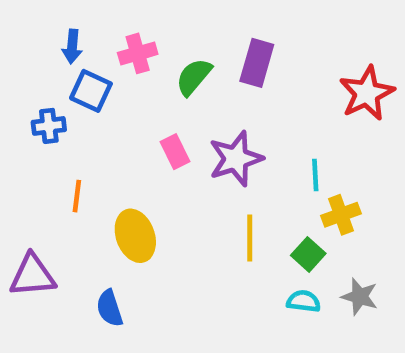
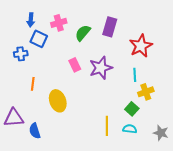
red star: (367, 93) -> (141, 46), moved
yellow line: (250, 238) -> (107, 126), moved
gray star: (360, 297) -> (161, 133), moved
blue semicircle: (110, 308) -> (35, 131), moved

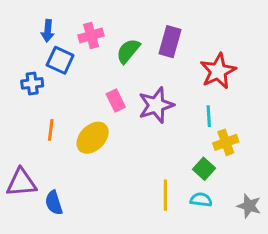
yellow ellipse: (58, 101) -> (93, 138), moved, turned 65

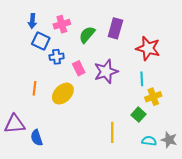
red star: (218, 71) -> (148, 48), turned -30
blue cross: (32, 83) -> (57, 57), moved
cyan semicircle: (201, 200) -> (149, 141), moved

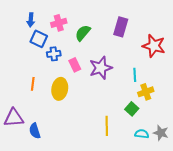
purple rectangle: (115, 28) -> (121, 27), moved
red star: (148, 48) -> (154, 46), moved
yellow ellipse: (63, 94) -> (60, 89), turned -35

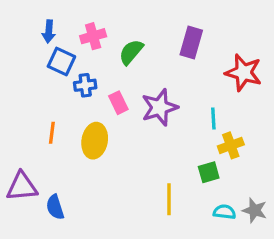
green square: (132, 109) -> (209, 172), turned 32

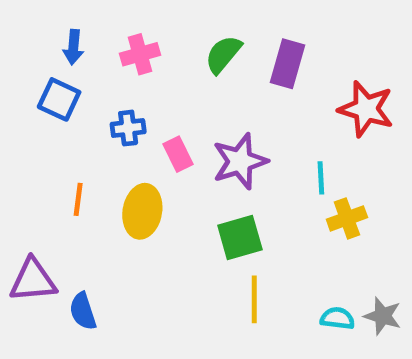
green semicircle: (131, 52) -> (223, 54), moved
blue square: (61, 61) -> (59, 99), moved
green square: (209, 172) -> (240, 237), moved, size x1.4

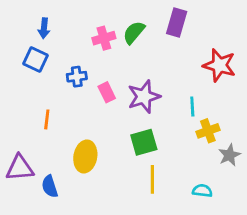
pink cross: (140, 54) -> (104, 38), moved
purple rectangle: (287, 64) -> (177, 22), moved
yellow ellipse: (142, 211) -> (85, 156), moved
gray star: (383, 316) -> (229, 155), moved, turned 30

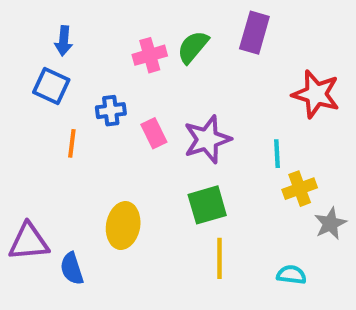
orange line: (47, 119) -> (72, 143), moved

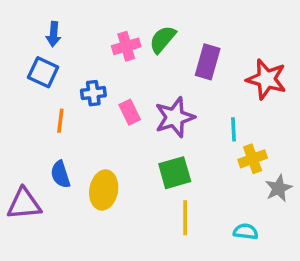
purple rectangle: (254, 33) -> (208, 62), moved
blue semicircle: (72, 269) -> (60, 174), moved

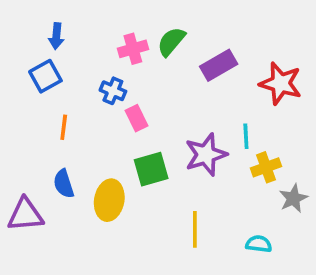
purple rectangle: (208, 62) -> (219, 65), turned 44
blue square: (43, 72) -> (45, 76), turned 36
blue cross: (93, 93) -> (113, 91), moved, turned 30
purple star: (175, 117) -> (206, 155), moved
green square: (175, 173) -> (151, 169), moved

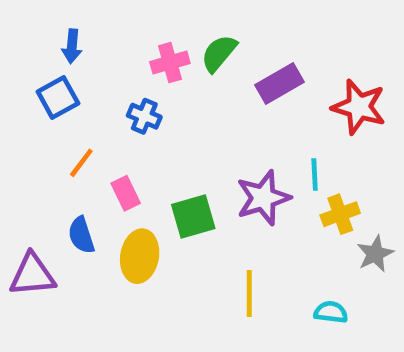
pink rectangle: (137, 118) -> (126, 193), moved
orange line: (64, 127) -> (81, 163), turned 30

